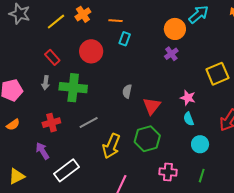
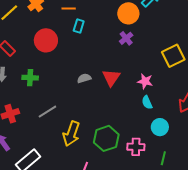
green cross: (73, 88) -> (30, 78), size x0.6
gray semicircle: (127, 91) -> (84, 78), turned 64
red triangle: (152, 106) -> (111, 78), moved
green hexagon: (147, 139) -> (106, 138), moved
pink cross: (168, 172) -> (136, 147), moved

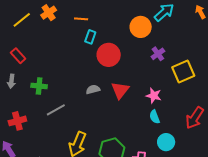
purple cross: (126, 38) -> (158, 54), moved
red circle: (46, 40) -> (109, 55), moved
gray line: (47, 112) -> (56, 110), moved

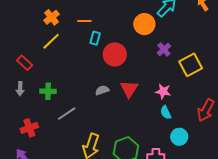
yellow line: (22, 20) -> (51, 41), moved

